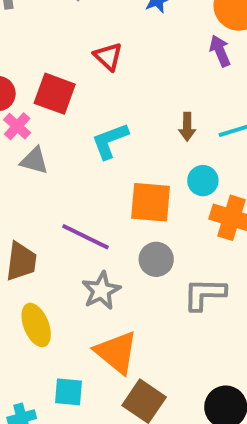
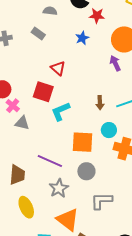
red square: (55, 94) -> (43, 92), moved
gray L-shape: (205, 294) -> (101, 201), moved

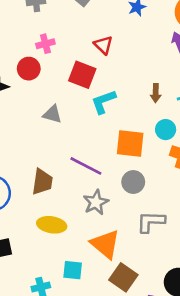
pink cross: (13, 106) -> (45, 44), moved, turned 32
yellow ellipse: (26, 207) -> (52, 225), turned -60

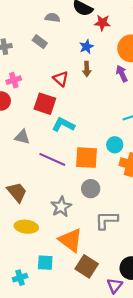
brown arrow: (156, 93) -> (87, 69), moved
cyan L-shape: (104, 102) -> (63, 125), turned 50
purple line: (86, 166) -> (52, 159), moved
brown trapezoid: (42, 182) -> (17, 192), turned -45

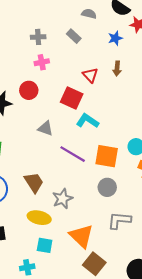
blue star: (87, 47) -> (115, 38), moved
pink cross: (14, 80) -> (42, 62), moved
gray star: (61, 207) -> (62, 199), moved
cyan square: (45, 263) -> (45, 245), moved

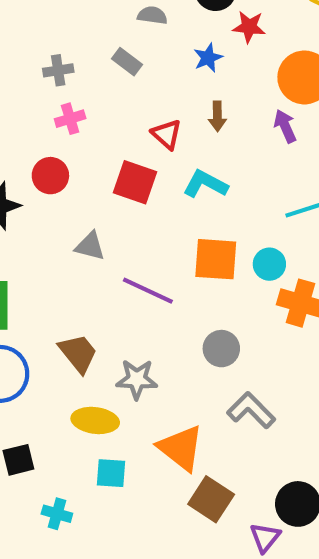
cyan L-shape: (87, 121) -> (205, 184), moved
orange square: (107, 156) -> (216, 259), moved
gray star: (62, 199) -> (137, 379), turned 30
gray L-shape: (119, 220) -> (251, 410), turned 45
cyan cross: (27, 267) -> (57, 514), moved, turned 32

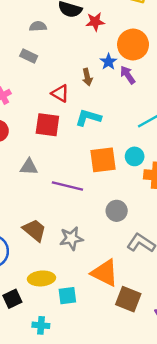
blue star: (208, 58) -> (108, 62), moved
yellow ellipse: (95, 420) -> (41, 278), moved

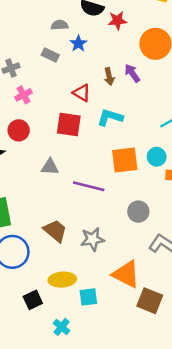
blue star: (108, 62) -> (78, 44), moved
purple arrow: (128, 75) -> (132, 73), moved
cyan cross: (41, 325) -> (62, 327), turned 35

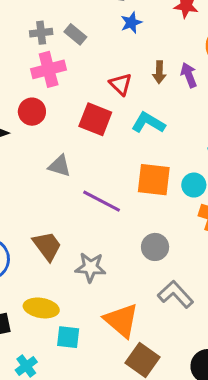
gray rectangle: (50, 55) -> (75, 34), moved
pink cross: (24, 95) -> (49, 69), size x1.5

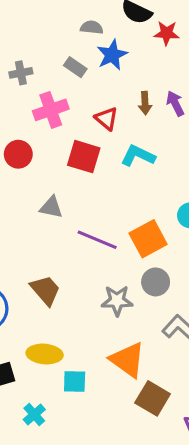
blue star: (131, 23) -> (112, 55), size x1.4
gray rectangle: (75, 34) -> (75, 67), moved
pink cross: (49, 69) -> (51, 110), moved
orange square: (154, 180) -> (148, 239), moved, turned -30
gray star: (90, 267) -> (117, 301), moved

